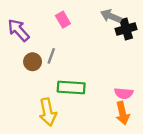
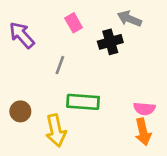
black cross: (126, 29) -> (110, 42), moved
brown circle: (33, 62) -> (20, 111), moved

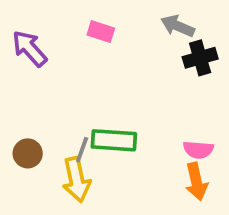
pink rectangle: (74, 23) -> (101, 32), turned -42
black cross: (110, 42) -> (200, 58), moved
gray line: (60, 65) -> (82, 150), moved

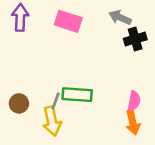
pink rectangle: (101, 32) -> (68, 21), size x1.5
purple arrow: (30, 48) -> (20, 18), moved, turned 44
pink semicircle: (198, 150) -> (134, 101), turned -84

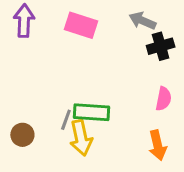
pink semicircle: (134, 101) -> (164, 99), moved
brown circle: (19, 103) -> (22, 135), moved
yellow arrow: (52, 121) -> (81, 138), moved

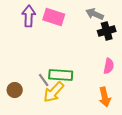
purple arrow: (24, 21) -> (29, 16), moved
gray line: (66, 120) -> (44, 80), turned -56
yellow arrow: (81, 138) -> (54, 92), turned 55

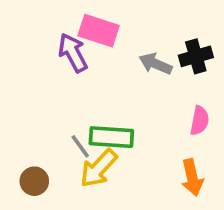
gray arrow: (95, 14) -> (155, 64), moved
purple arrow: (29, 16) -> (73, 53), moved, turned -30
brown circle: (15, 90) -> (34, 181), moved

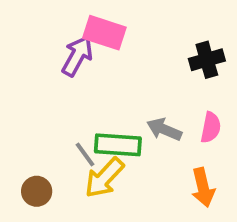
purple arrow: (73, 53) -> (77, 56), turned 57
gray arrow: (155, 64) -> (164, 129), moved

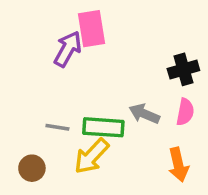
pink rectangle: (104, 33) -> (92, 29), turned 63
black cross: (207, 60) -> (183, 69), moved
gray line: (85, 155) -> (57, 127), moved, turned -45

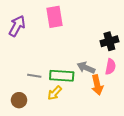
purple arrow: (68, 49) -> (17, 26), moved
yellow arrow: (92, 156) -> (55, 93), size x0.7
orange arrow: (178, 165) -> (97, 85), moved

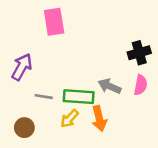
pink rectangle: (55, 17) -> (54, 22), moved
purple arrow: (17, 26) -> (22, 67), moved
orange arrow: (97, 85) -> (99, 119), moved

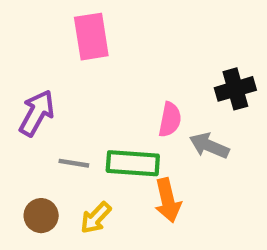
pink semicircle: (141, 85) -> (170, 120), moved
gray arrow: (110, 86) -> (209, 146), moved
yellow arrow: (70, 119) -> (96, 218), moved

